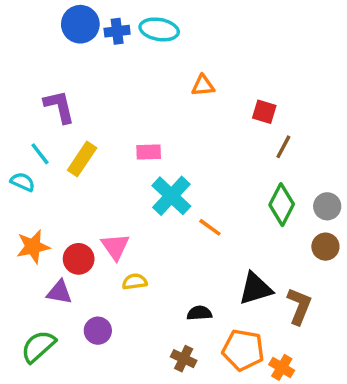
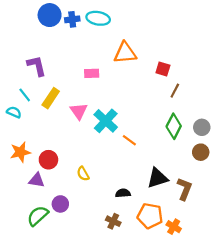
orange triangle: (203, 86) -> (125, 53), size x1.6
pink rectangle: (149, 152) -> (92, 73), moved
pink triangle: (115, 247) -> (79, 111), moved
yellow semicircle: (135, 282) -> (83, 174), turned -112
green semicircle: (38, 346) -> (38, 216), moved

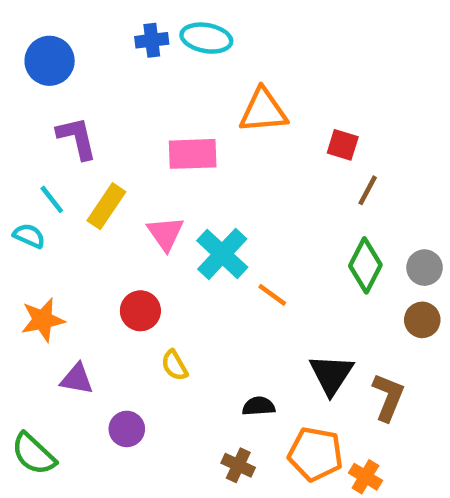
blue circle: (50, 15) -> (50, 61), moved
pink rectangle: (92, 73) -> (193, 154), size x1.5
red circle: (48, 160) -> (140, 311), moved
black triangle: (158, 178) -> (331, 374), turned -40
green semicircle: (38, 216) -> (34, 454), moved, turned -95

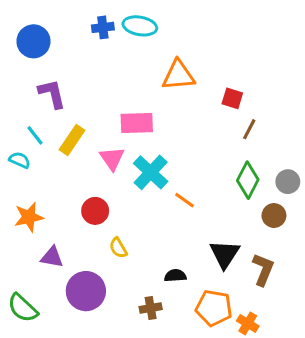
pink rectangle: (193, 154) -> (137, 123), moved
brown circle: (422, 320) -> (274, 216), moved
purple circle: (127, 429) -> (86, 291), size x1.6
brown cross: (238, 465) -> (151, 308), moved, turned -35

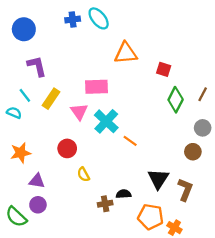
cyan ellipse: (140, 26) -> (99, 18), turned 40
brown line: (249, 129) -> (203, 94), moved
green diamond: (248, 180) -> (176, 100), moved
purple circle: (86, 291) -> (38, 205), moved, size x0.6
brown cross: (151, 308) -> (105, 204), moved

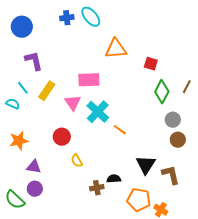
gray circle: (203, 128) -> (173, 120), moved
brown L-shape: (185, 190) -> (171, 175), turned -35

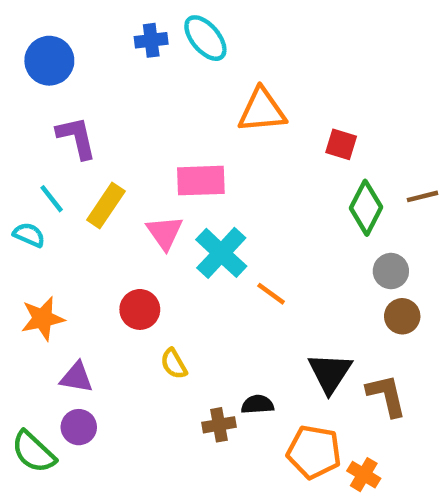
brown line: (187, 87) -> (423, 196), turned 48

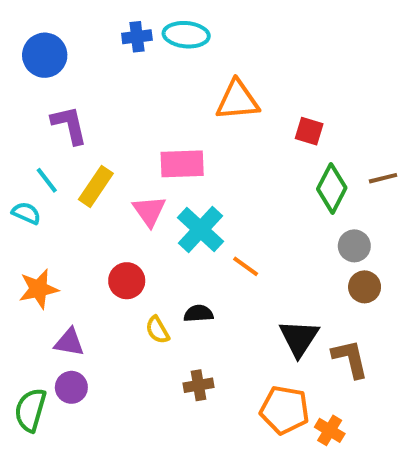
cyan ellipse: (205, 38) -> (186, 35), turned -45
black semicircle: (257, 404) -> (198, 314), moved
green semicircle: (34, 452) -> (30, 410), turned 63

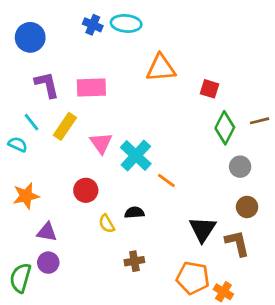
blue cross: (137, 37) -> (93, 25), turned 30
pink rectangle: (182, 164) -> (91, 87), moved
brown circle: (365, 287) -> (247, 207), moved

